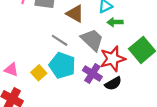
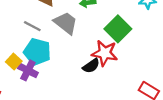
red star: (113, 59) -> (105, 53), moved, turned 30
purple cross: (92, 73) -> (28, 70), moved

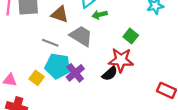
green square: (118, 29) -> (131, 36), size x0.6
purple cross: (28, 70) -> (75, 73), moved, turned 30

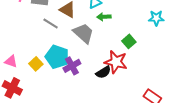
gray line: (50, 43) -> (51, 24), moved

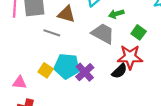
green arrow: (104, 17) -> (116, 14), moved
gray trapezoid: (84, 33) -> (103, 34), moved
yellow square: (36, 64) -> (46, 70), moved

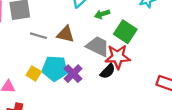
brown triangle: (66, 14) -> (66, 34), moved
green square: (139, 32) -> (125, 32), size x1.5
gray trapezoid: (103, 34) -> (98, 46), moved

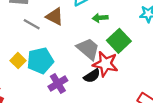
brown triangle: (66, 34) -> (55, 17), moved
cyan pentagon: (55, 68) -> (40, 61), turned -30
purple cross: (73, 74) -> (58, 83), moved

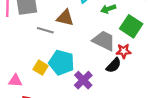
cyan pentagon: (40, 61) -> (61, 63), turned -30
red star: (105, 64) -> (124, 51), size x0.6

